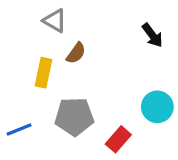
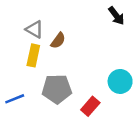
gray triangle: (55, 21) -> (35, 29), moved
black arrow: (152, 35) -> (116, 16), moved

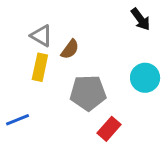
cyan circle: (120, 81) -> (145, 78), moved
gray pentagon: (57, 89) -> (88, 93), moved

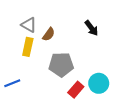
black arrow: (141, 19) -> (91, 28), moved
cyan circle: (145, 78) -> (99, 83), moved

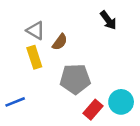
black arrow: (91, 28) -> (108, 20), moved
yellow rectangle: (28, 47) -> (34, 57), turned -30

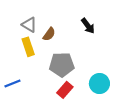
black arrow: (108, 20) -> (88, 26), moved
red rectangle: (93, 110) -> (65, 90), moved

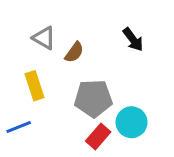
yellow rectangle: (28, 47) -> (35, 86), moved
cyan circle: (99, 83) -> (132, 122), moved

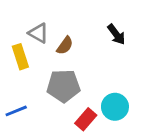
yellow rectangle: (35, 86) -> (20, 57), moved
gray pentagon: (93, 98) -> (63, 86), moved

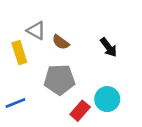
black arrow: (116, 34) -> (108, 47), moved
brown semicircle: (65, 46) -> (61, 42), turned 90

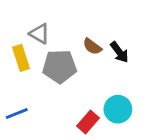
brown semicircle: (61, 42) -> (92, 46), moved
gray pentagon: (59, 80) -> (59, 66), moved

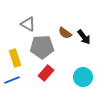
yellow rectangle: (21, 58) -> (15, 58), moved
red rectangle: (88, 122) -> (46, 73), moved

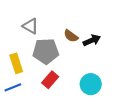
black arrow: (84, 37) -> (92, 40), turned -77

